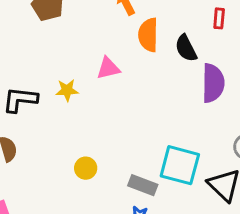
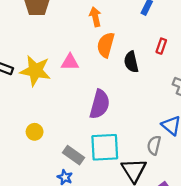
purple semicircle: (213, 83) -> (100, 104), moved
yellow star: (67, 90) -> (35, 71), size x1.8
cyan square: (180, 165) -> (105, 147), turned -32

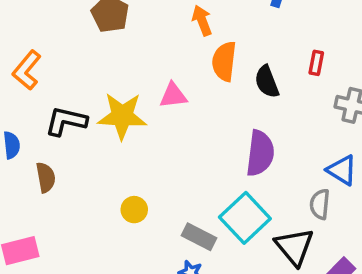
red rectangle: (161, 46) -> (316, 63), moved
purple semicircle: (100, 104) -> (260, 153), moved
cyan square: (105, 147) -> (245, 218), turned -32

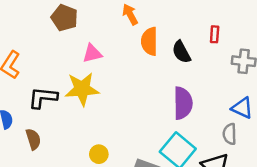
pink triangle: (173, 95) -> (92, 53), moved

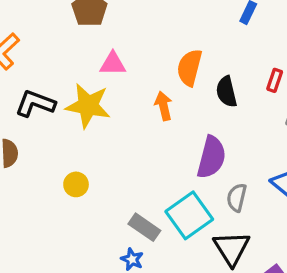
orange arrow: (130, 14) -> (164, 106), moved
gray semicircle: (230, 134) -> (237, 198), moved
yellow circle: (99, 154) -> (76, 184), moved

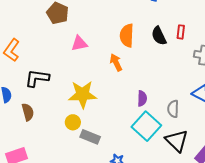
black semicircle: (226, 92) -> (159, 36), moved
yellow star: (88, 106) -> (83, 94), moved
purple semicircle: (211, 157) -> (142, 98), moved, size x0.6
gray rectangle: (144, 227) -> (90, 137), moved

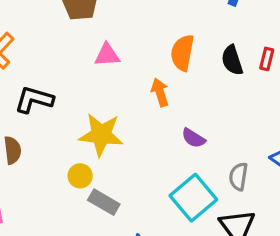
purple semicircle: (142, 98) -> (193, 138), moved, turned 112

